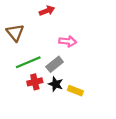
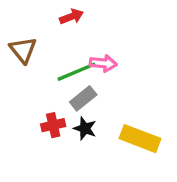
green line: (28, 62) -> (77, 72), moved
yellow rectangle: (75, 91) -> (140, 139), moved, size x1.6

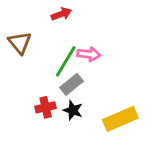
green line: (77, 72) -> (66, 61), turned -36
yellow rectangle: (140, 139) -> (120, 119), turned -44

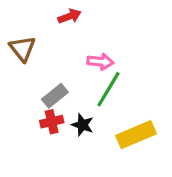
green line: (66, 61) -> (108, 89), moved
gray rectangle: (71, 84) -> (55, 96), moved

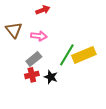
pink arrow: (100, 62) -> (39, 36), moved
yellow rectangle: (136, 135) -> (84, 55), moved

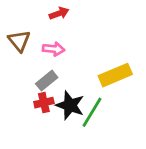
green line: (67, 55) -> (92, 112), moved
black star: (51, 77) -> (70, 105), size x1.5

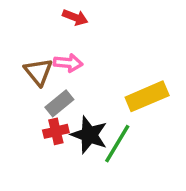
red arrow: (59, 13) -> (75, 17), turned 42
brown triangle: (19, 41) -> (38, 72), moved

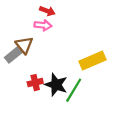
pink arrow: (68, 63) -> (43, 25), moved
gray rectangle: (59, 103) -> (13, 55), moved

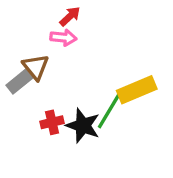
red arrow: (47, 11) -> (70, 16), turned -64
green line: (74, 90) -> (109, 111), moved

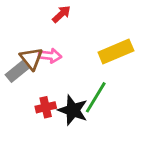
pink arrow: (63, 38) -> (50, 56), moved
yellow rectangle: (137, 90) -> (116, 51), moved

